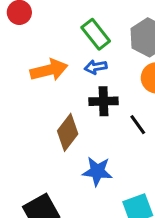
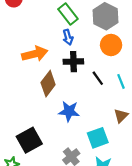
blue arrow: (96, 67) -> (68, 37), turned -96
orange arrow: (49, 70) -> (35, 54), moved

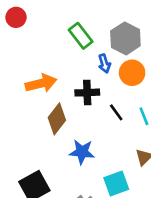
blue arrow: (68, 37) -> (104, 64), moved

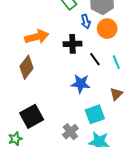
brown diamond: (57, 119) -> (27, 67), moved
blue star: (82, 152) -> (81, 84), moved

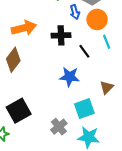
cyan line: (116, 62) -> (107, 42), moved

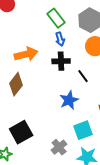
blue arrow: (75, 12) -> (60, 39), moved
blue star: (69, 77) -> (69, 100), turned -30

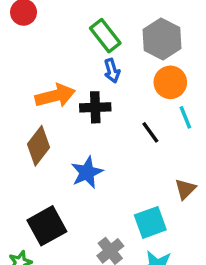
black cross: (61, 61) -> (95, 107), moved
blue star: (69, 100) -> (87, 172), moved

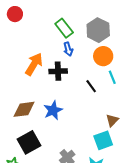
orange arrow: (55, 96) -> (34, 64), turned -45
brown diamond: (39, 146) -> (24, 109), moved, turned 45
cyan square: (150, 222) -> (103, 140), moved

